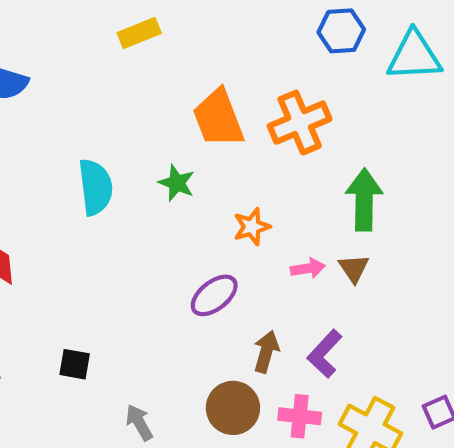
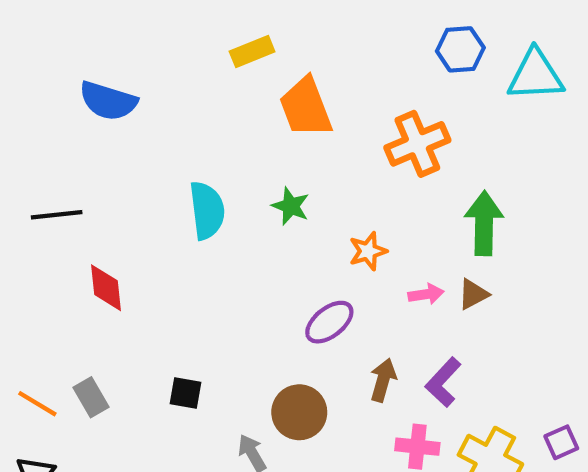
orange trapezoid: (218, 118) -> (306, 107), moved
brown triangle: (354, 268) -> (473, 294), turned 36
brown circle: (233, 408) -> (299, 412), moved

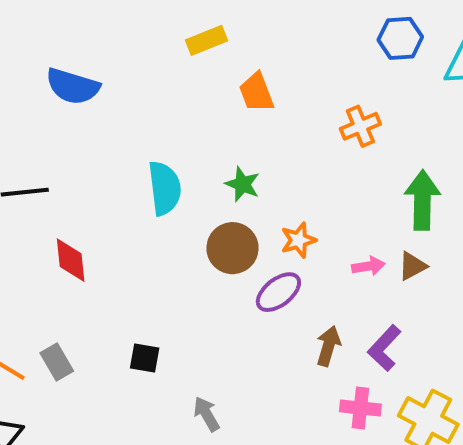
orange trapezoid: (306, 107) -> (256, 92), size x0.7
orange cross: (417, 144) -> (360, 126), size x0.7
orange star: (368, 251) -> (298, 240), moved
brown circle: (299, 412) -> (232, 248), moved

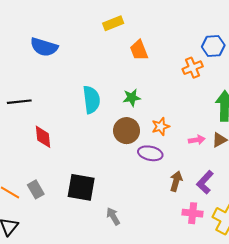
blue hexagon: (400, 38) -> (213, 46), moved
green star: (242, 184) -> (132, 98), turned -30
purple ellipse: (278, 292) -> (150, 153), turned 50
black square: (145, 358) -> (81, 187), size x1.8

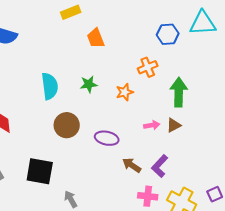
orange cross: (193, 68) -> (148, 67), moved
orange star: (161, 126) -> (125, 92), moved
brown circle: (127, 131) -> (67, 125), moved
brown arrow: (176, 181) -> (132, 165), turned -72

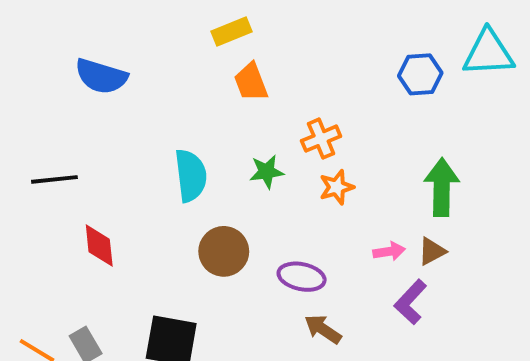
orange trapezoid: (96, 38) -> (251, 82), moved
orange cross: (148, 67) -> (321, 139), moved
brown arrow: (132, 165) -> (323, 329), moved
purple L-shape: (160, 166) -> (411, 302), moved

